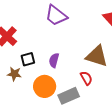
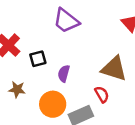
black square: (28, 59) -> (38, 59), moved

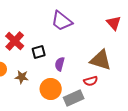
red semicircle: (102, 94) -> (91, 81), turned 104

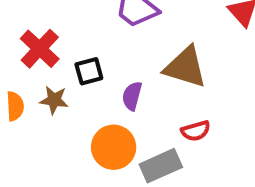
brown triangle: (101, 60) -> (185, 67), moved
brown star: (22, 77) -> (54, 100), moved

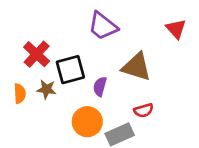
black square: (89, 71) -> (70, 70), size x1.5

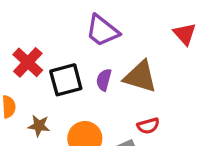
purple semicircle: (100, 87) -> (104, 80), moved
brown star: (46, 89) -> (39, 126), moved

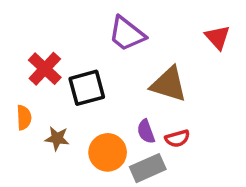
purple semicircle: (104, 80) -> (146, 131), moved, turned -35

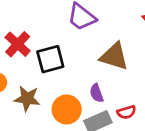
brown star: (57, 138) -> (27, 99), size x1.4
red semicircle: (177, 138) -> (126, 112), moved

